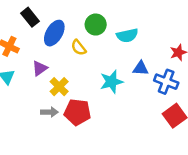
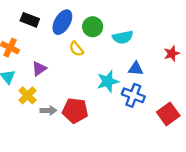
black rectangle: (30, 17) -> (30, 20), turned -30
blue ellipse: (54, 33) -> (62, 22), moved
blue cross: (166, 82) -> (133, 95), moved
yellow cross: (59, 87) -> (27, 95), moved

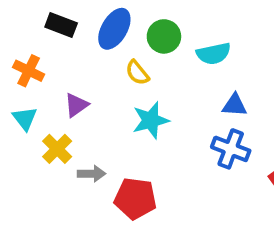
cyan star: (108, 81) -> (151, 120), moved
red pentagon: (75, 110) -> (135, 198), moved

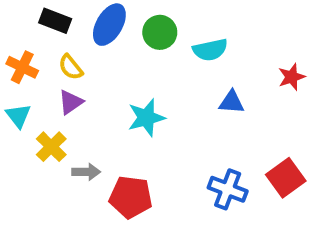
yellow semicircle: (137, 73) -> (71, 67), moved
blue cross: (231, 149) -> (228, 189), moved

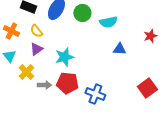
cyan star: (146, 118) -> (64, 57), moved
blue cross: (228, 189) -> (95, 94), moved
red pentagon: (131, 197) -> (67, 83), moved

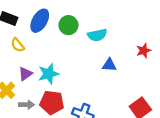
purple triangle: (36, 49) -> (25, 74), moved

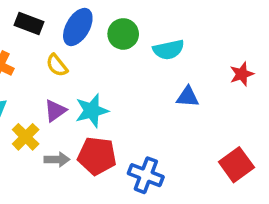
yellow semicircle: (18, 45) -> (57, 65), moved

